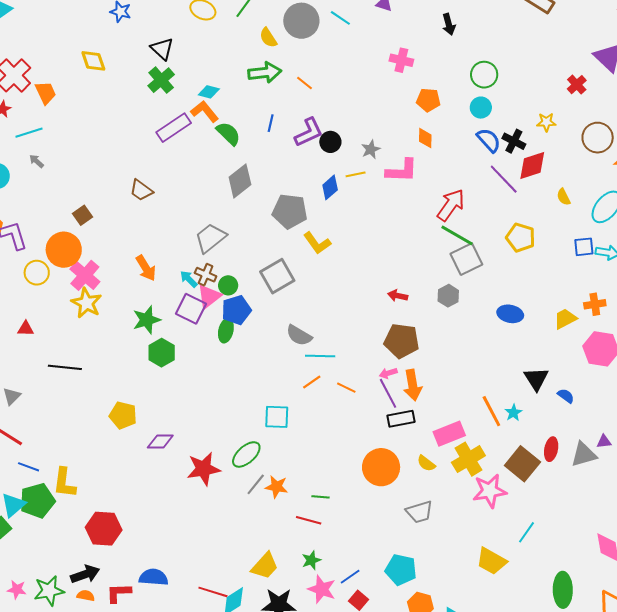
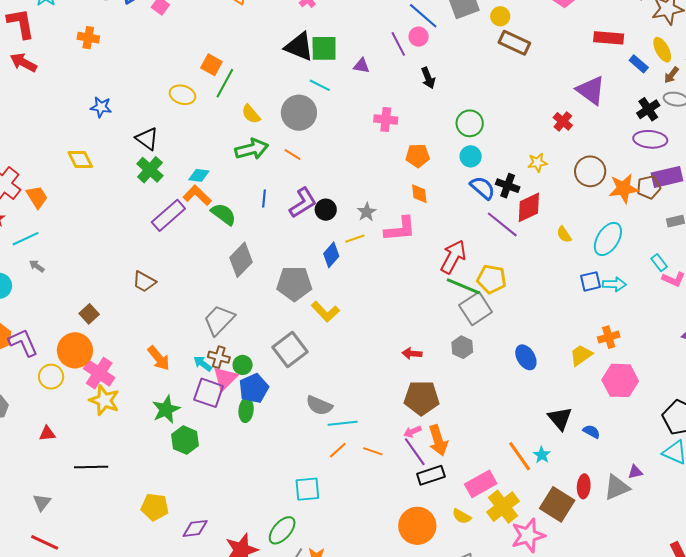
gray circle: (301, 21) -> (299, 113), moved
yellow pentagon: (521, 238) -> (492, 279), moved
blue ellipse: (510, 314) -> (526, 357), turned 55

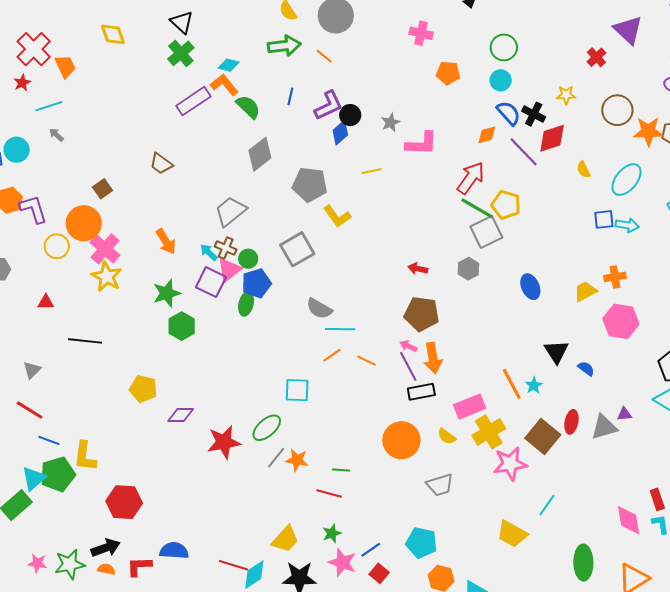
orange diamond: (419, 194) -> (487, 135), moved, turned 75
yellow line: (355, 239) -> (372, 171), moved
blue diamond: (331, 255) -> (340, 133), moved
pink arrow: (412, 432) -> (408, 346), turned 42

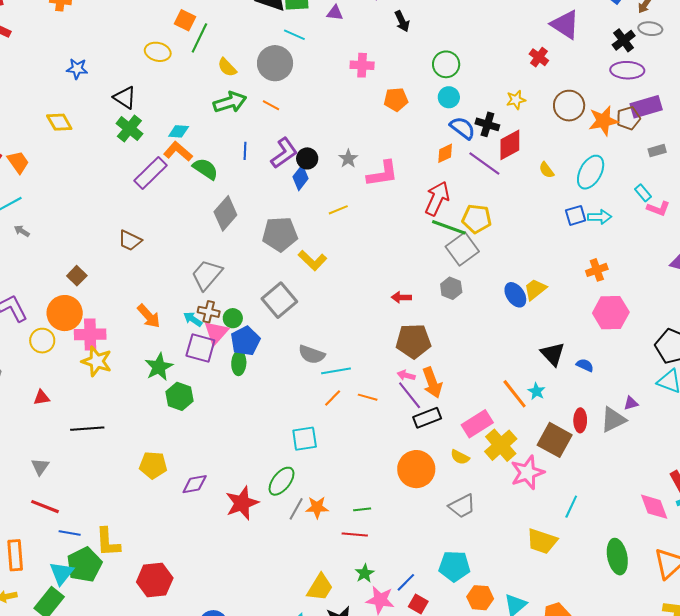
pink cross: (105, 249) -> (90, 334), turned -32
yellow trapezoid: (585, 291) -> (535, 289), moved

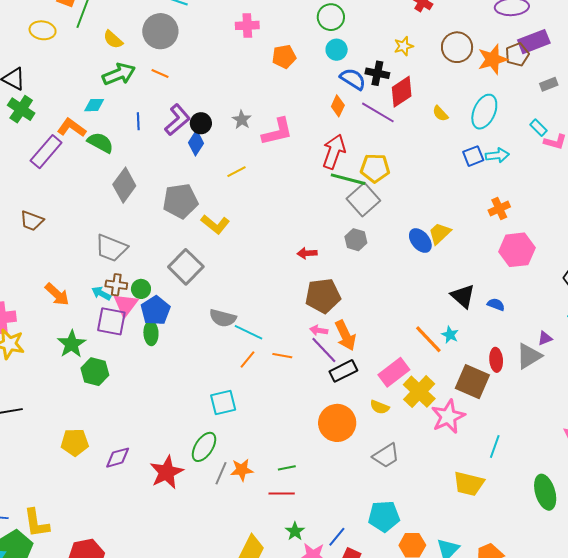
cyan diamond: (179, 131) -> (94, 105), moved
orange diamond: (445, 153) -> (338, 106), turned -35
gray trapezoid: (207, 275) -> (111, 248), turned -104
cyan line: (336, 371) -> (248, 332), turned 40

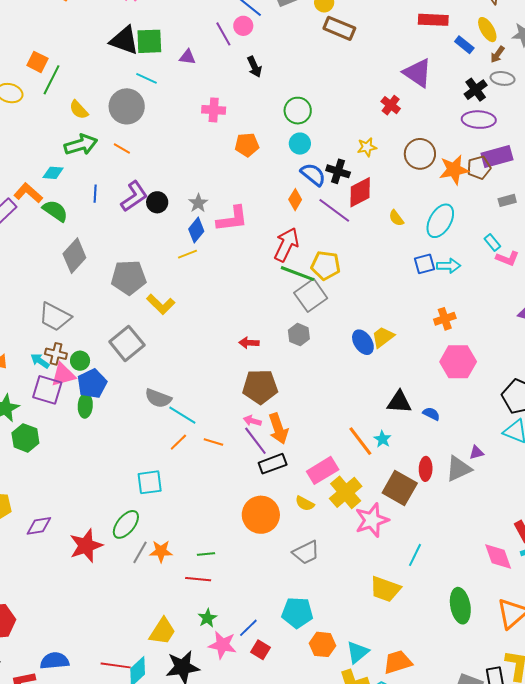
blue diamond: (196, 143) -> (196, 230), moved
black triangle: (463, 296) -> (399, 402), turned -44
pink triangle: (126, 305) -> (63, 375), turned 32

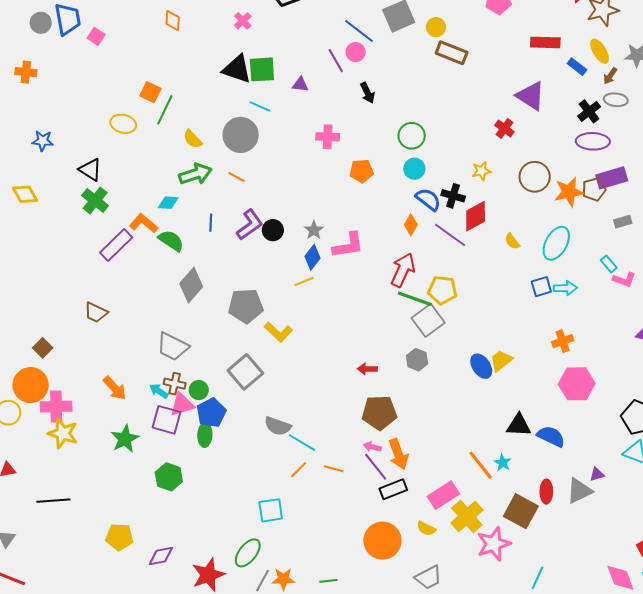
blue semicircle: (431, 414) -> (551, 436), size x1.6
green hexagon: (25, 438) -> (169, 477), moved

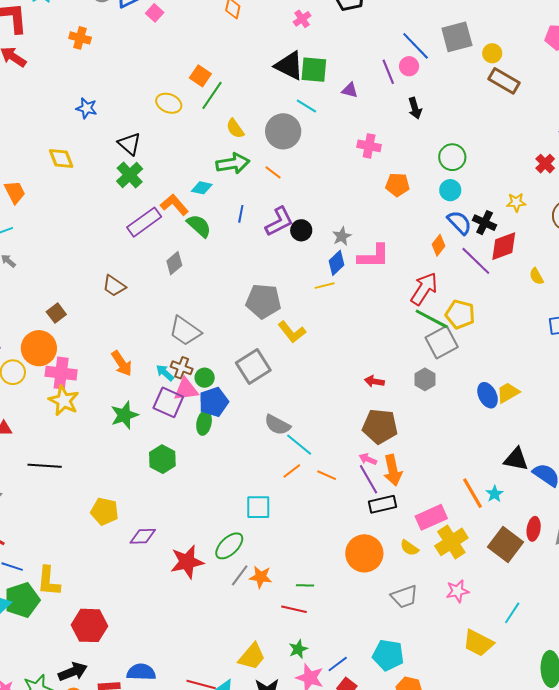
gray diamond: (191, 285) -> (174, 263), moved, size x0.7
pink star: (494, 544) -> (457, 591), moved, size x0.7

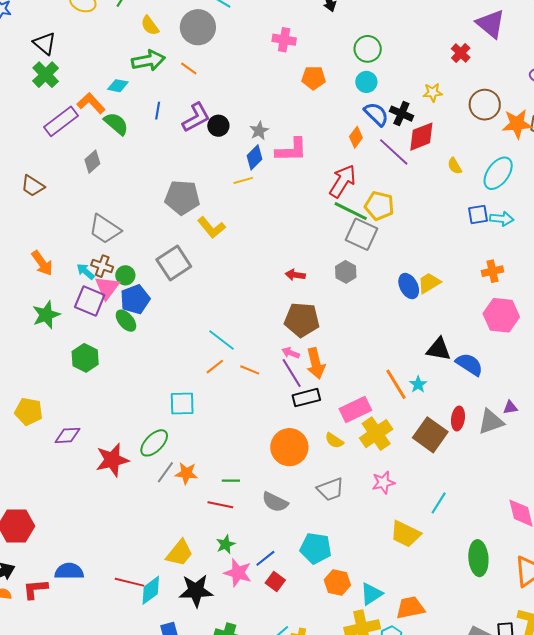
gray square: (442, 342) -> (362, 234), turned -36
pink triangle: (186, 389) -> (107, 288), turned -44
green ellipse: (204, 423) -> (126, 321), turned -50
gray semicircle: (277, 425) -> (275, 502), moved

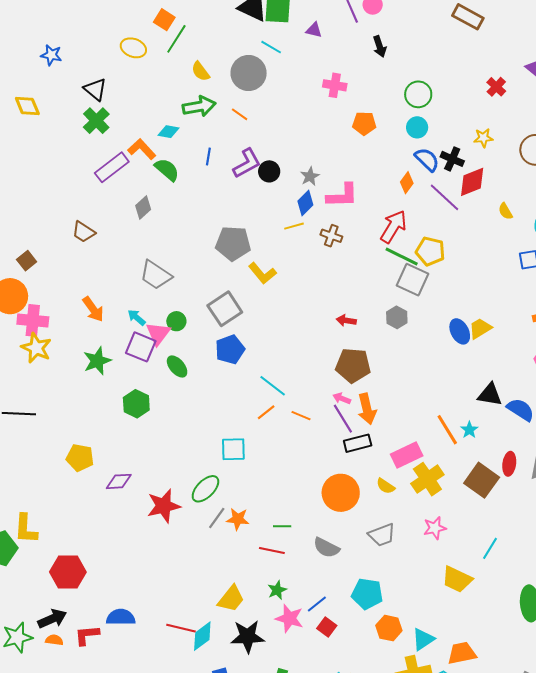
red cross: (461, 53) -> (496, 87), moved
brown cross: (102, 266) -> (331, 236), moved
blue pentagon: (135, 299) -> (230, 349), moved

